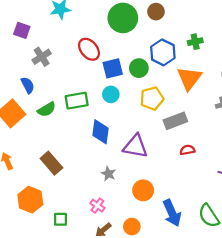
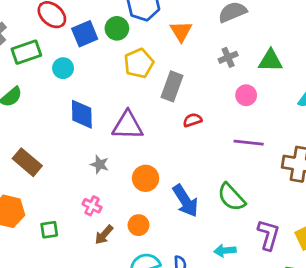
orange triangle: (189, 78) -> (181, 31), size x0.7
cyan circle: (111, 94) -> (63, 68), moved
green rectangle: (77, 101) -> (26, 52), moved
gray rectangle: (175, 121) -> (172, 86), turned -40

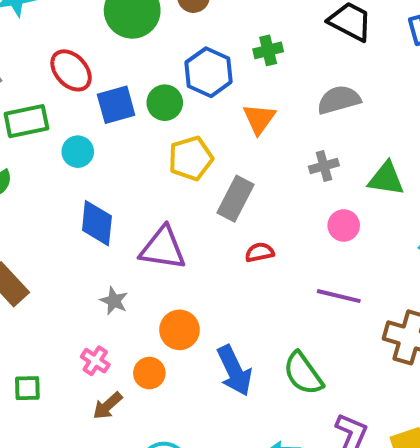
orange circle: (139, 225) -> (149, 373), moved

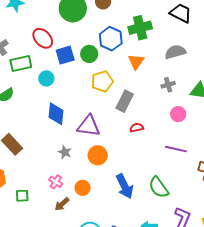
green cross: (268, 50) -> (140, 28), size x1.6
orange circle: (179, 330) -> (98, 155), moved

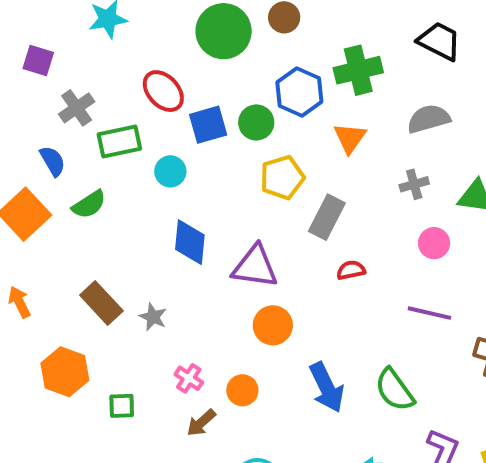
gray star: (65, 152) -> (153, 317), moved

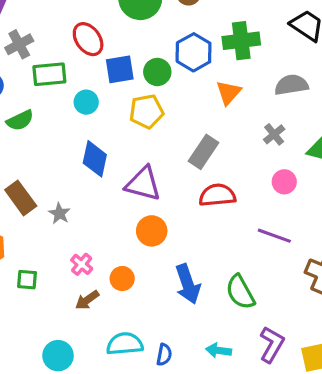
yellow pentagon: (282, 177) -> (146, 111), moved
gray cross: (414, 184) -> (274, 134), turned -30
red semicircle: (351, 270) -> (217, 195), size x1.6

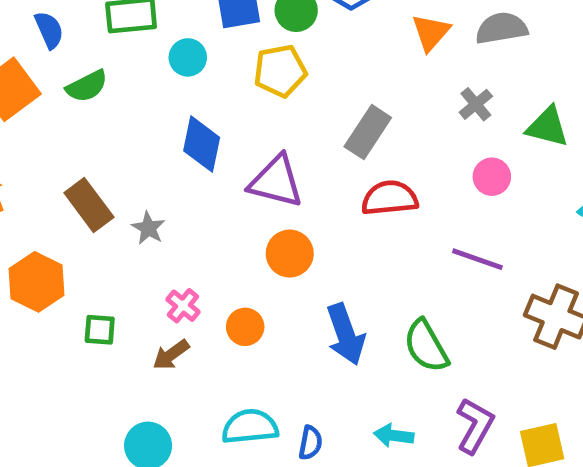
orange triangle: (228, 92) -> (431, 32), moved
brown arrow: (87, 300) -> (171, 355), moved

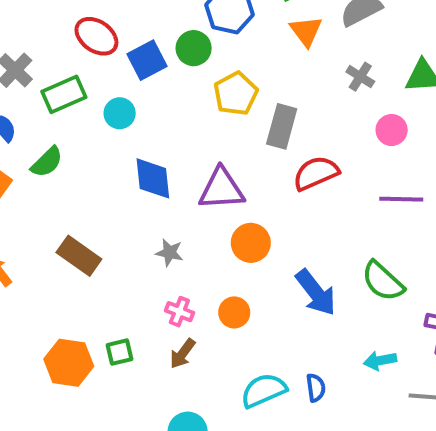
yellow pentagon: (280, 71) -> (236, 94), moved
gray star: (148, 228) -> (169, 253), moved
orange hexagon: (37, 282) -> (69, 363), moved

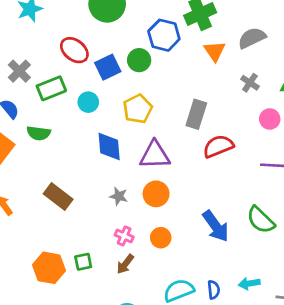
yellow pentagon: (236, 94) -> (138, 109), moved
green semicircle: (47, 162) -> (39, 133), turned 50
orange circle: (251, 243) -> (156, 194), moved
cyan arrow: (380, 361) -> (249, 283), moved

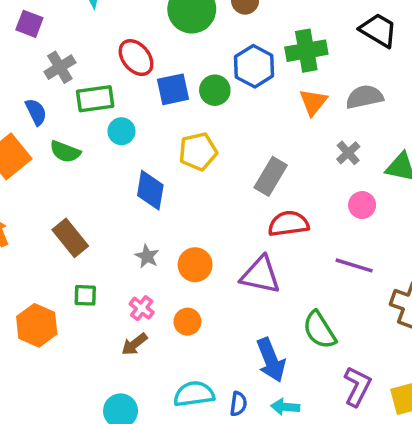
cyan circle: (88, 102) -> (121, 131), moved
purple triangle: (155, 155) -> (260, 275), moved
blue arrow: (216, 226) -> (271, 360), moved
green square: (83, 262) -> (85, 295), moved

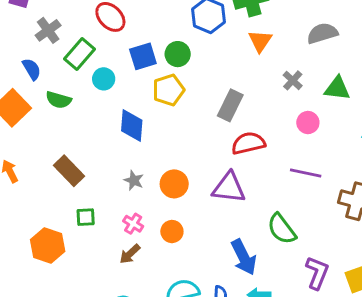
blue square: (173, 89) -> (143, 56), moved
green circle: (215, 90) -> (178, 54), moved
gray semicircle: (365, 97) -> (322, 33), moved
green rectangle: (95, 99) -> (79, 54), turned -36

